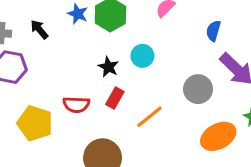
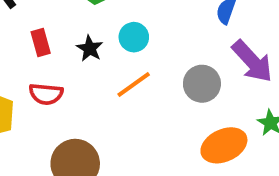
red rectangle: (115, 98) -> (41, 43), moved, turned -48
orange line: (149, 117) -> (134, 85), moved

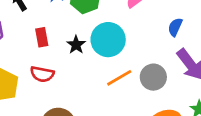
cyan circle: (134, 37) -> (108, 40), size x1.6
orange line: (134, 85) -> (119, 78), moved

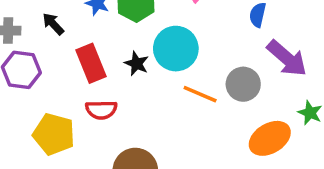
red rectangle: (42, 37) -> (91, 63), size x1.5
orange line: (119, 78) -> (200, 94), turned 65

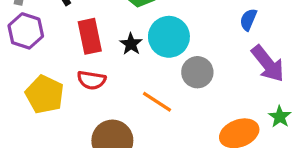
gray circle: (243, 84) -> (197, 72), moved
orange line: (200, 94) -> (157, 102), moved

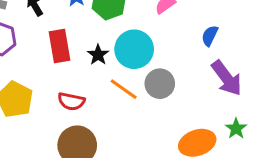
red semicircle: (91, 80) -> (71, 101), moved
orange line: (157, 102) -> (124, 89), moved

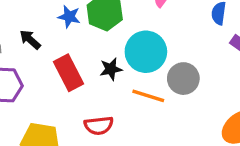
black star: (98, 55) -> (111, 69), turned -30

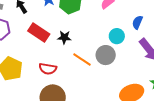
cyan circle: (146, 52) -> (117, 36), moved, size x0.6
red rectangle: (69, 73) -> (39, 33), turned -45

